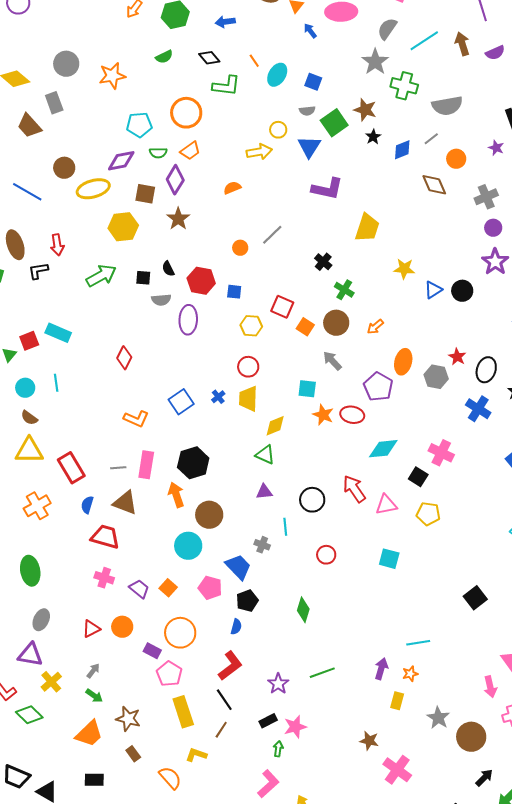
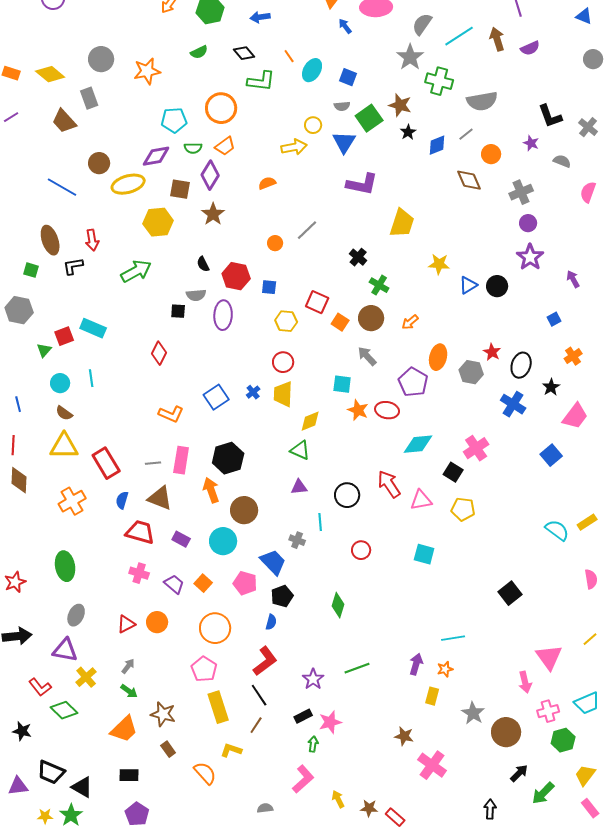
black square: (143, 278) -> (178, 311), moved
pink cross: (441, 453) -> (476, 448), turned 30
purple rectangle: (152, 651) -> (181, 539), moved

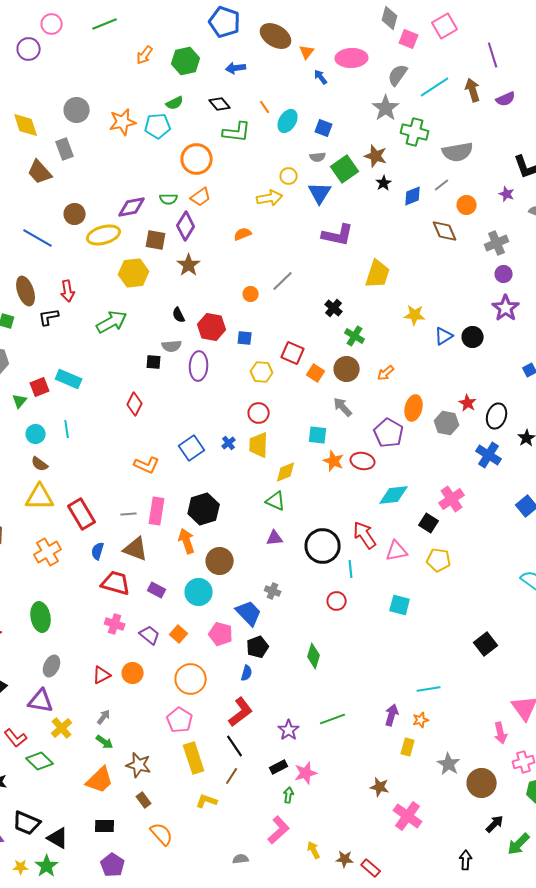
yellow diamond: (50, 74) -> (26, 125), turned 32
cyan pentagon: (174, 120) -> (158, 126), moved
black circle: (347, 495) -> (323, 546), size x1.4
cyan line: (320, 522) -> (351, 569), moved
orange semicircle: (205, 773) -> (162, 834), moved

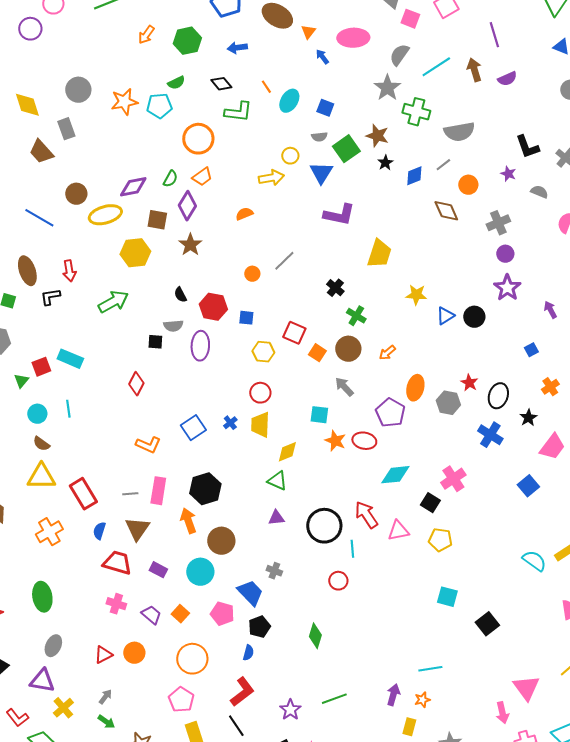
green semicircle: (169, 199) -> (170, 179), turned -60
brown triangle: (136, 549) -> (137, 529), turned 44
cyan square: (400, 605) -> (447, 597), moved

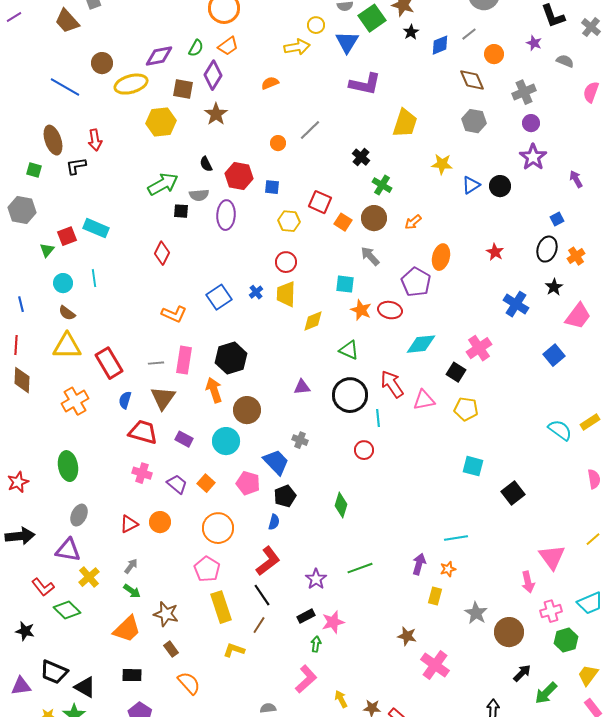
green arrow: (113, 302) -> (163, 184), moved
black ellipse: (498, 396) -> (547, 249), moved
gray hexagon: (448, 403) -> (474, 121), moved
green triangle: (277, 481) -> (349, 350), moved

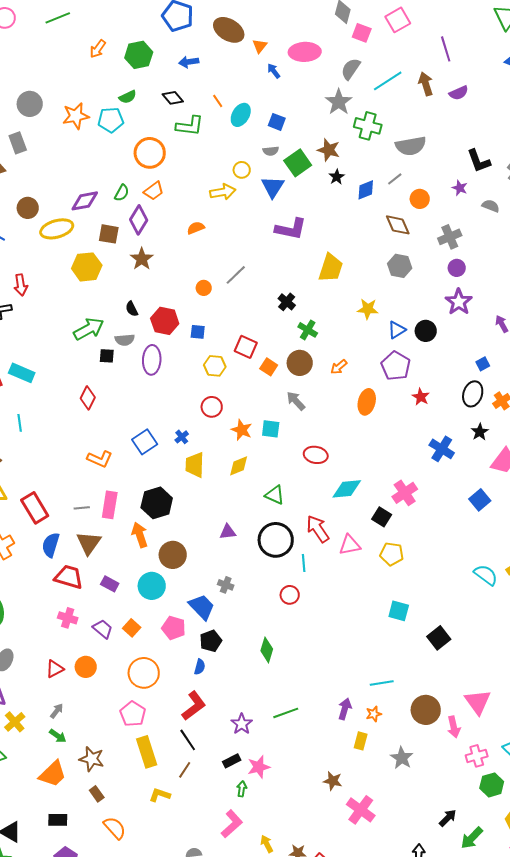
purple pentagon: (416, 282) -> (396, 366), moved
yellow trapezoid: (286, 294) -> (195, 465), moved
orange star: (361, 310) -> (242, 430), moved
blue semicircle: (125, 400) -> (51, 545), size x1.4
brown circle: (509, 632) -> (426, 710), moved

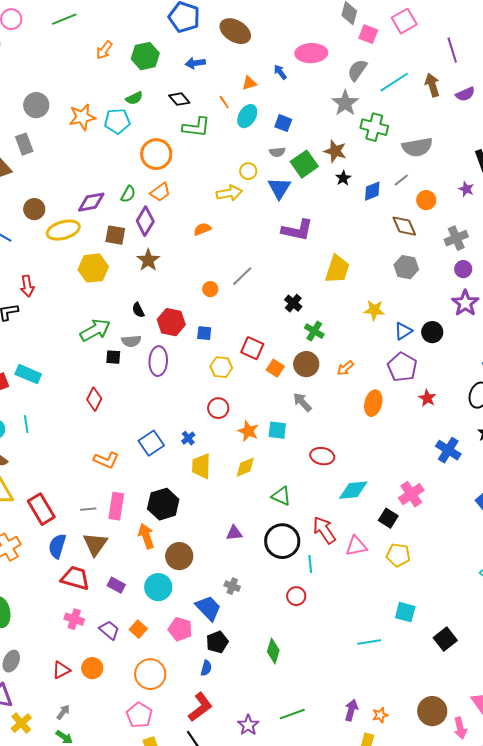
orange triangle: (260, 46) -> (249, 83), moved, turned 35
cyan line: (382, 683) -> (369, 642), moved

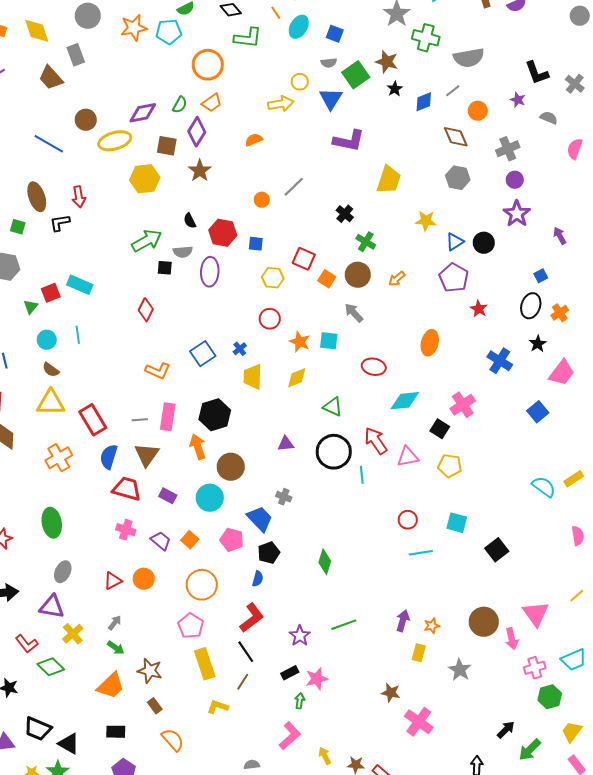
orange ellipse: (373, 403) -> (430, 343), moved
red circle: (296, 596) -> (408, 520), moved

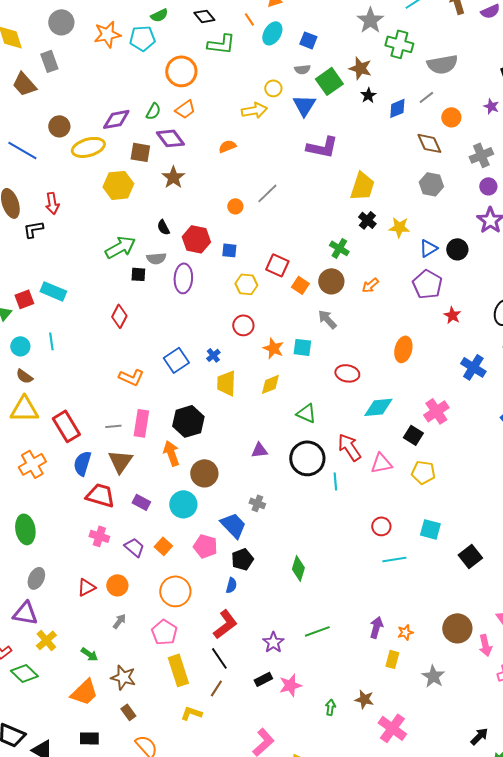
purple diamond: (197, 132) -> (170, 138), turned -68
black cross: (345, 214) -> (367, 220), moved
gray arrow: (115, 623) -> (119, 621), moved
green arrow: (300, 701) -> (330, 707), moved

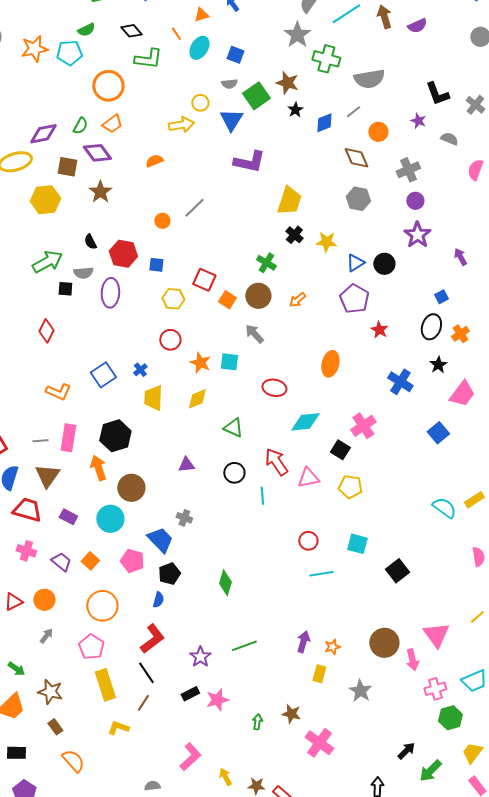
black circle: (307, 458) -> (234, 473), size x0.6

